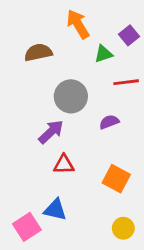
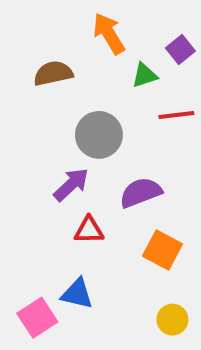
purple semicircle: (109, 122) -> (141, 192), moved, size x1.5

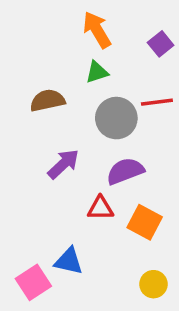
brown semicircle: (53, 73) -> (47, 100), moved
green triangle: (145, 75) -> (97, 72), moved
gray circle: (99, 135) -> (116, 118), moved
red triangle: (89, 230) -> (100, 208), moved

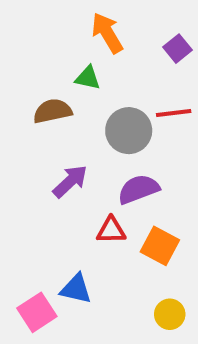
green triangle: (97, 72) -> (88, 78), moved, turned 30

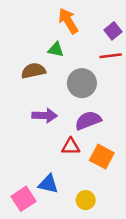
red line: (174, 113) -> (111, 56), moved
purple arrow: (70, 181) -> (45, 115), turned 45
yellow circle: (170, 314) -> (86, 200), moved

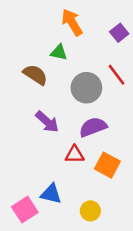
red line: (111, 56) -> (117, 75), moved, turned 60
brown semicircle: (33, 71) -> (35, 75), turned 45
purple arrow: (45, 115) -> (47, 122), turned 40

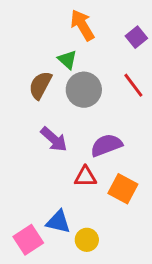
green triangle: (59, 52) -> (67, 60), turned 30
brown semicircle: (35, 75) -> (40, 85), turned -95
gray circle: (86, 88) -> (84, 90), moved
yellow circle: (90, 211) -> (87, 240), moved

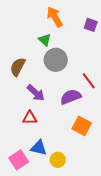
purple square: (136, 37) -> (91, 25), turned -32
brown semicircle: (40, 85) -> (18, 67), moved
red line: (133, 85) -> (89, 81), moved
red triangle: (85, 177) -> (30, 118), moved

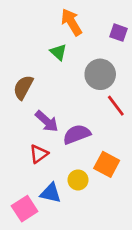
gray circle: (56, 60) -> (100, 74), moved
purple semicircle: (71, 97) -> (77, 134), moved
red triangle: (30, 118) -> (39, 154), turned -35
yellow circle: (58, 160) -> (78, 180), moved

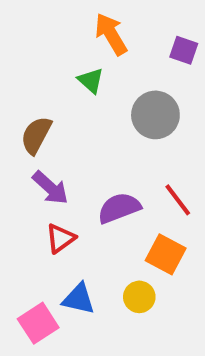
red line: (116, 106) -> (178, 200), moved
purple arrow: (47, 121) -> (50, 188), moved
yellow circle: (78, 180) -> (139, 297), moved

